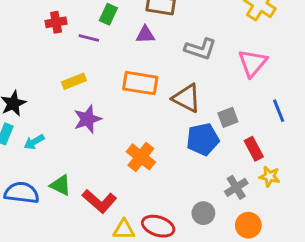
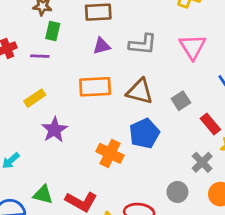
purple triangle: (145, 35) -> (102, 46), moved
blue pentagon: (203, 139) -> (144, 133), moved

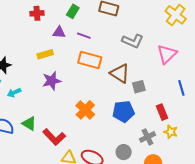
purple triangle: (102, 46) -> (59, 32), moved
purple line: (40, 56) -> (84, 36), moved
gray square: (181, 101) -> (139, 87), moved
blue pentagon: (144, 133) -> (123, 111), moved

